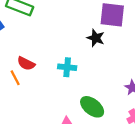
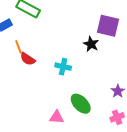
orange line: (15, 78) -> (18, 47), moved

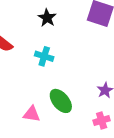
black star: (91, 44) -> (47, 18), moved

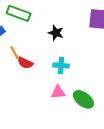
pink triangle: (32, 114) -> (58, 92), moved

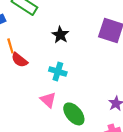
pink triangle: (58, 92) -> (48, 100), turned 35

